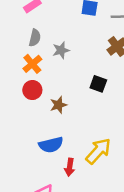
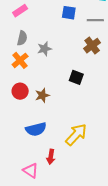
red circle: (32, 90) -> (20, 91), moved
red arrow: (70, 167) -> (51, 157), moved

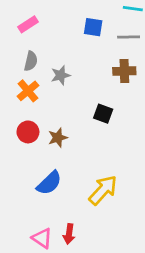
brown cross: (92, 46) -> (124, 71), turned 35
blue semicircle: (36, 129) -> (49, 183), turned -30
red arrow: (51, 157) -> (69, 234), moved

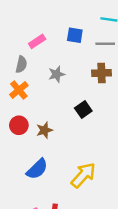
pink rectangle: (28, 24) -> (37, 41), moved
gray star: (61, 75) -> (57, 74), moved
black square: (103, 114) -> (83, 109), turned 35

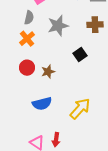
gray star: (57, 74) -> (58, 26), size x1.5
blue semicircle: (37, 169) -> (42, 104), turned 30

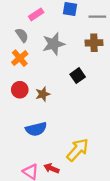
gray semicircle: (29, 18) -> (22, 35), turned -48
yellow arrow: (80, 109) -> (78, 150), moved
red arrow: (56, 140) -> (51, 168), turned 104

